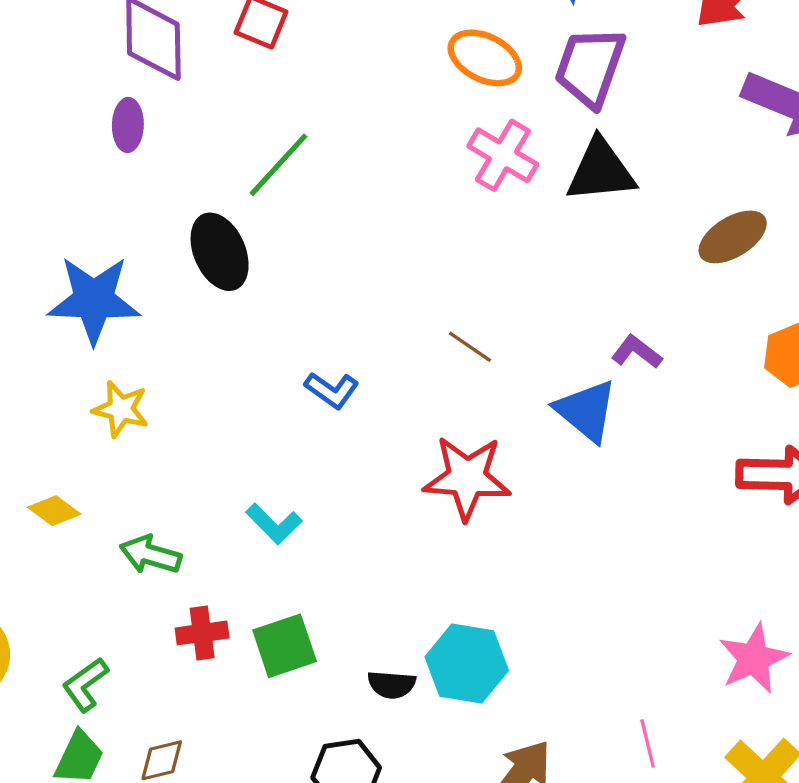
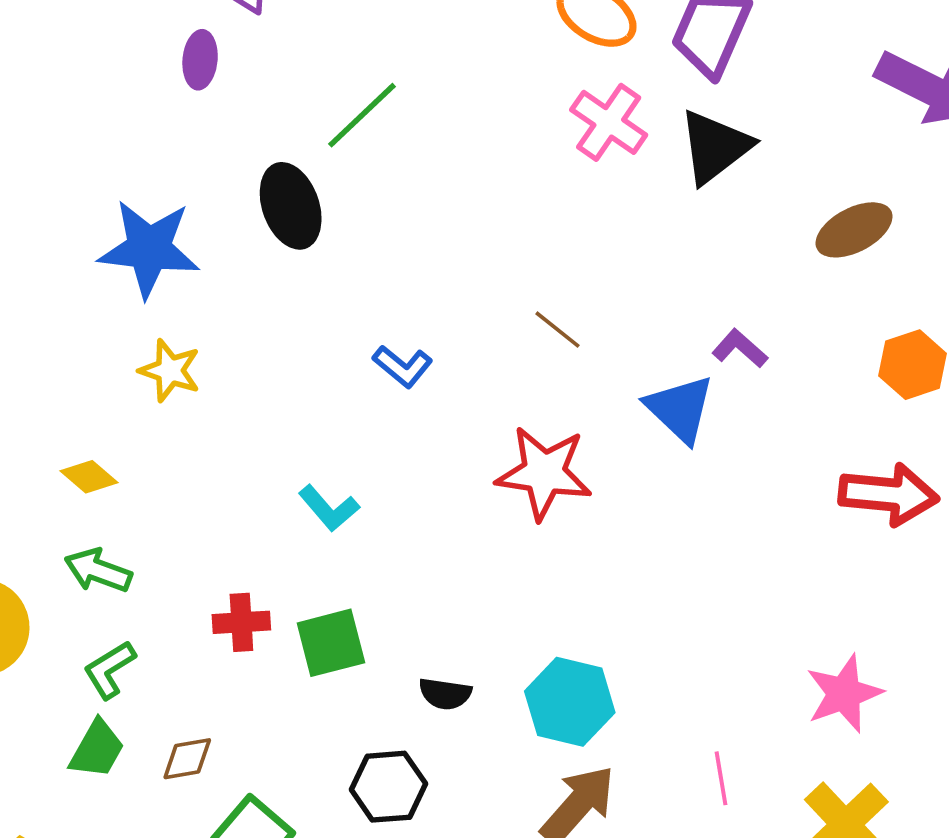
black triangle: (601, 171) -> (715, 147), turned -36
green arrow: (150, 555) -> (98, 571), moved
cyan hexagon: (467, 664) -> (570, 702), moved

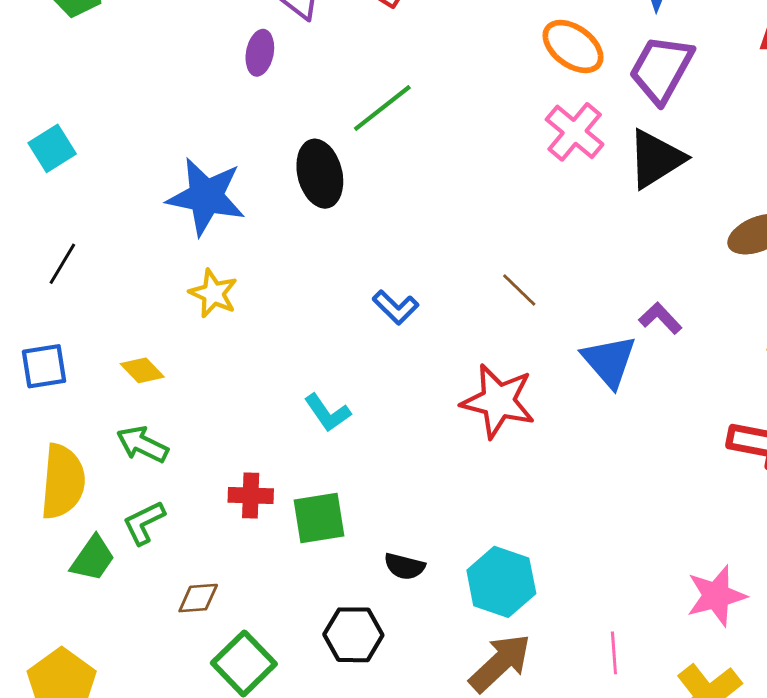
green trapezoid: (97, 749) -> (93, 558), moved

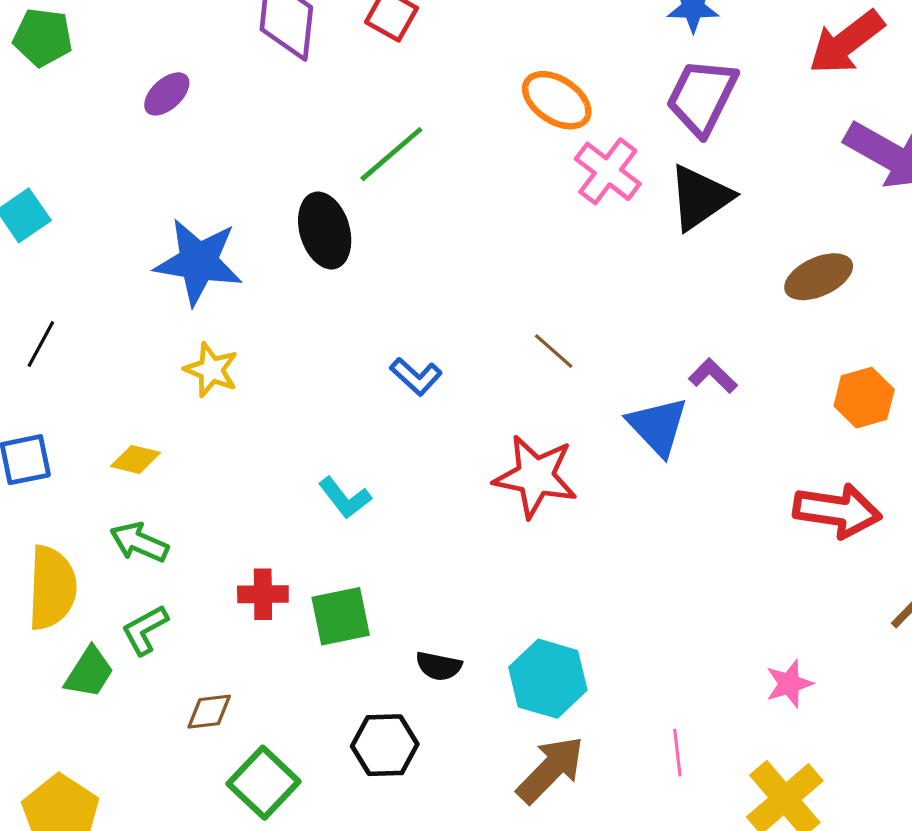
orange ellipse: (573, 46) -> (557, 100), moved
purple ellipse: (260, 53) -> (167, 94), moved, turned 39
yellow diamond: (142, 370) -> (135, 459), turned -30
pink star: (716, 596) -> (789, 684), size x0.7

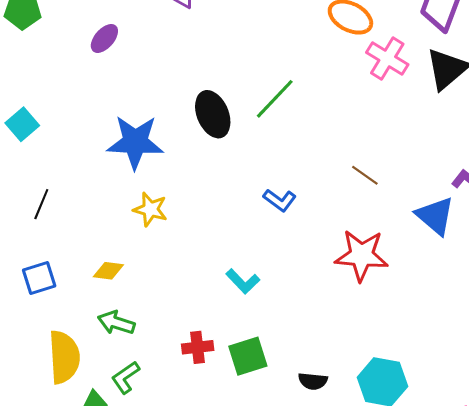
green line: (391, 154) -> (275, 99), moved

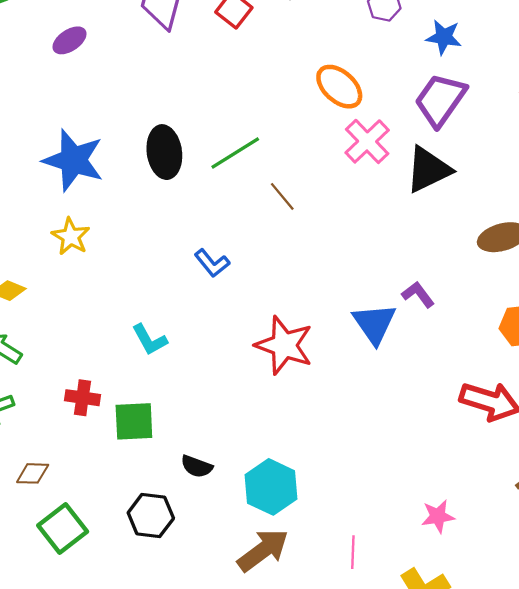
brown line: (365, 175) -> (282, 196), moved

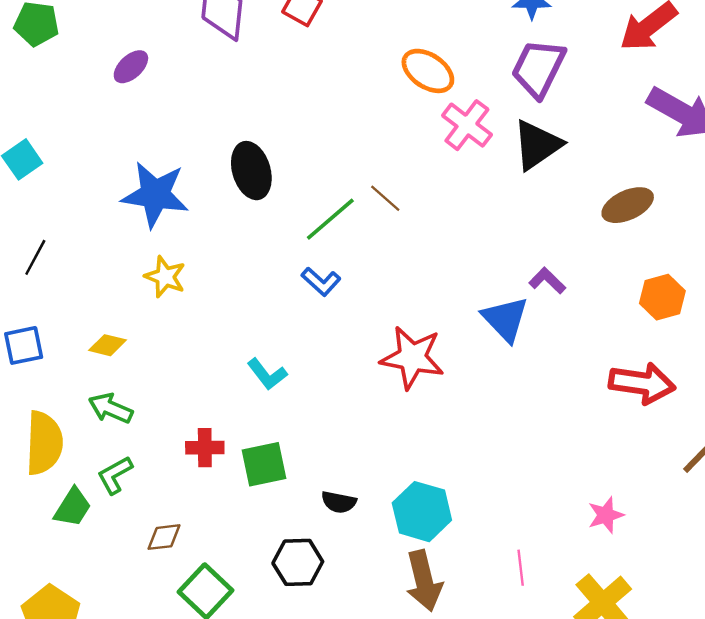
green line: (235, 153) -> (330, 219), moved
brown arrow: (263, 550) -> (424, 581), turned 122

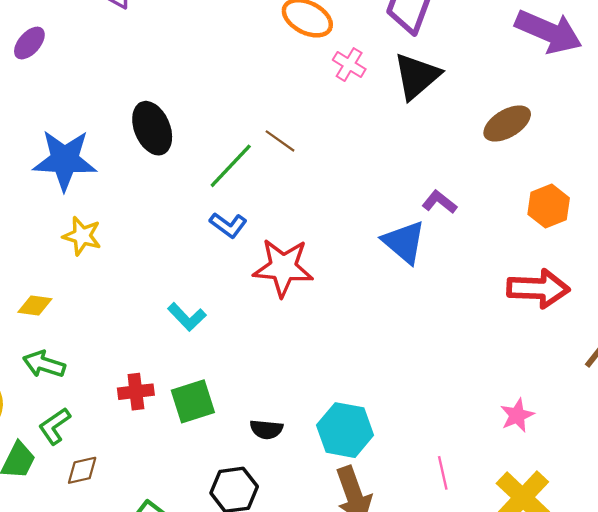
pink cross: (467, 125) -> (349, 65), size x0.7
red star: (412, 358) -> (283, 267), moved
brown diamond: (164, 537) -> (82, 470), moved

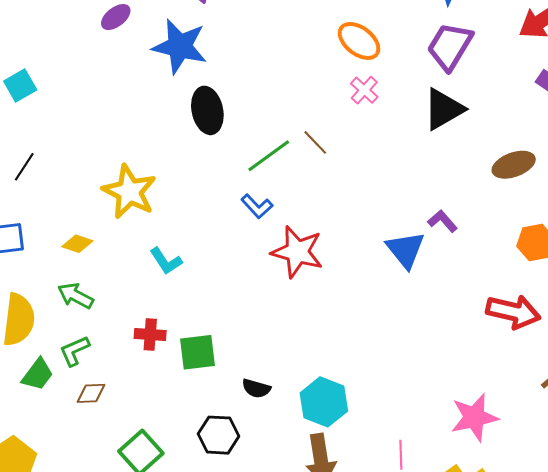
pink cross: (349, 65) -> (364, 90), moved
blue star: (65, 160) -> (180, 46), moved
yellow star: (82, 236) -> (129, 192), size x1.6
cyan L-shape: (187, 317) -> (166, 261), moved
pink star: (517, 415) -> (474, 417), size x1.6

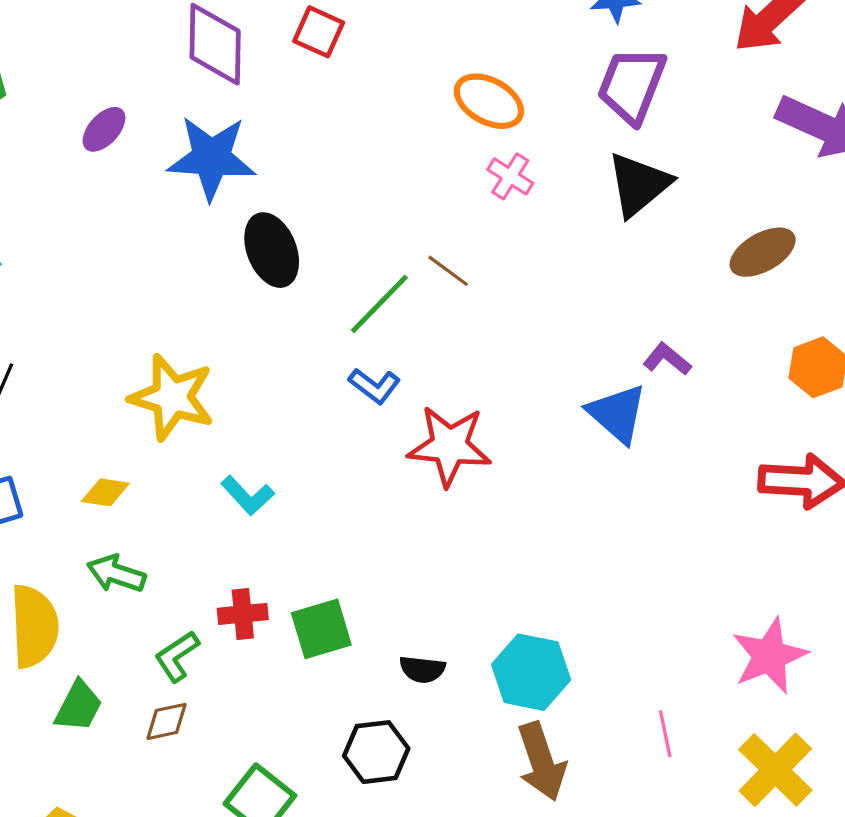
green L-shape: (74, 351) -> (177, 656), moved

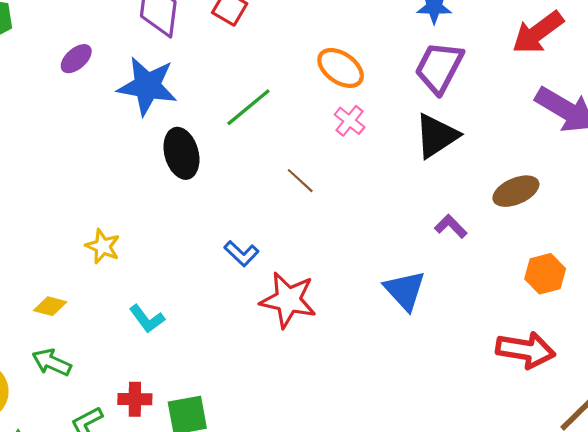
green line: (379, 304) -> (248, 107), moved
purple L-shape: (667, 359) -> (451, 226), moved
yellow star: (172, 397) -> (103, 246), size x0.6

